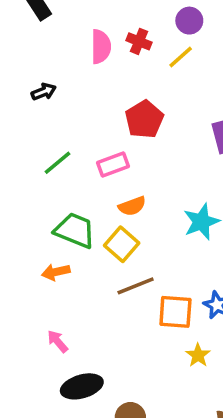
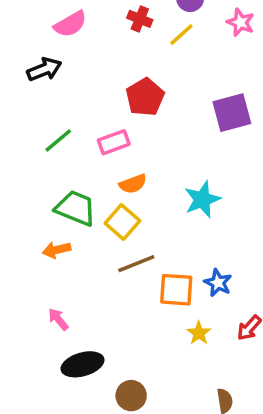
pink semicircle: (101, 47) -> (70, 24), moved, turned 60
black arrow: (44, 92) -> (44, 69), size x1.4

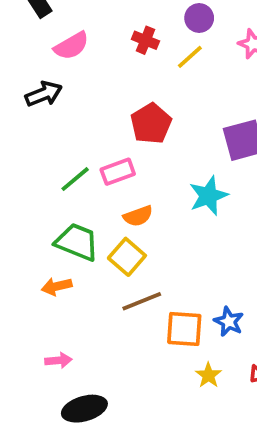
green line: (58, 140) -> (75, 179), moved
cyan star: (202, 199) -> (208, 196), moved
pink arrow: (58, 319) -> (58, 360), turned 125

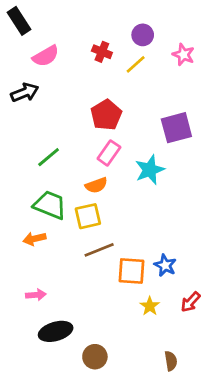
pink rectangle: (118, 172) -> (109, 153), moved, turned -35
yellow square: (127, 257) -> (88, 216), turned 36

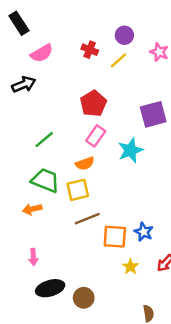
pink arrow: (36, 295) -> (33, 257), turned 91
brown circle: (95, 357) -> (84, 298), moved

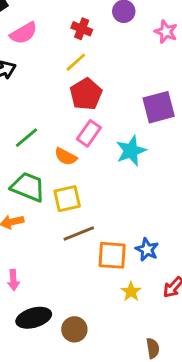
yellow line: (118, 60) -> (76, 62), moved
orange semicircle: (85, 164) -> (66, 157), moved, turned 48

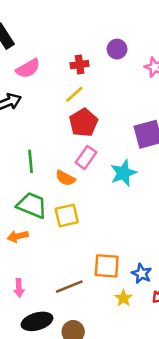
red cross: (82, 29) -> (80, 65), turned -30
green line: (26, 138) -> (31, 161), turned -55
brown line: (79, 234) -> (69, 287), moved
blue star: (147, 249) -> (142, 274), moved

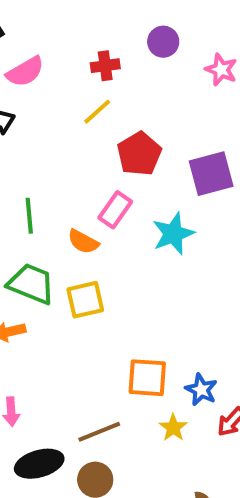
red pentagon: (83, 123) -> (139, 154), moved
brown line: (69, 287) -> (99, 432), moved

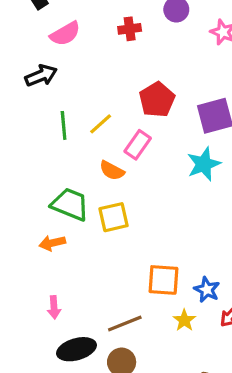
yellow line: (97, 112) -> (101, 124), moved
green line: (29, 216) -> (64, 125), moved
cyan star: (173, 234) -> (204, 164), moved

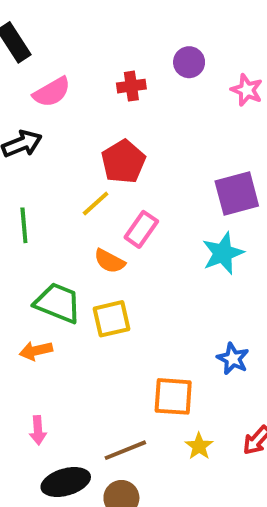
red pentagon: (157, 100) -> (123, 162), moved
green line: (64, 125) -> (24, 225), moved
blue star: (207, 290) -> (233, 359), moved

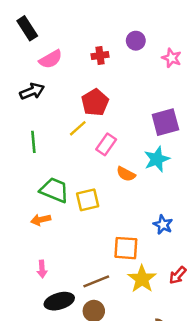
orange semicircle: (109, 261) -> (126, 174), moved
yellow star: (199, 446) -> (142, 279), size x1.6

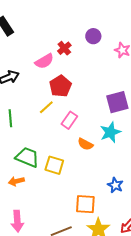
red cross: (100, 55) -> (64, 48), turned -32
pink semicircle: (51, 59) -> (44, 61), moved
yellow square: (88, 200) -> (54, 165), turned 30
pink arrow: (42, 269) -> (17, 221), size x1.5

